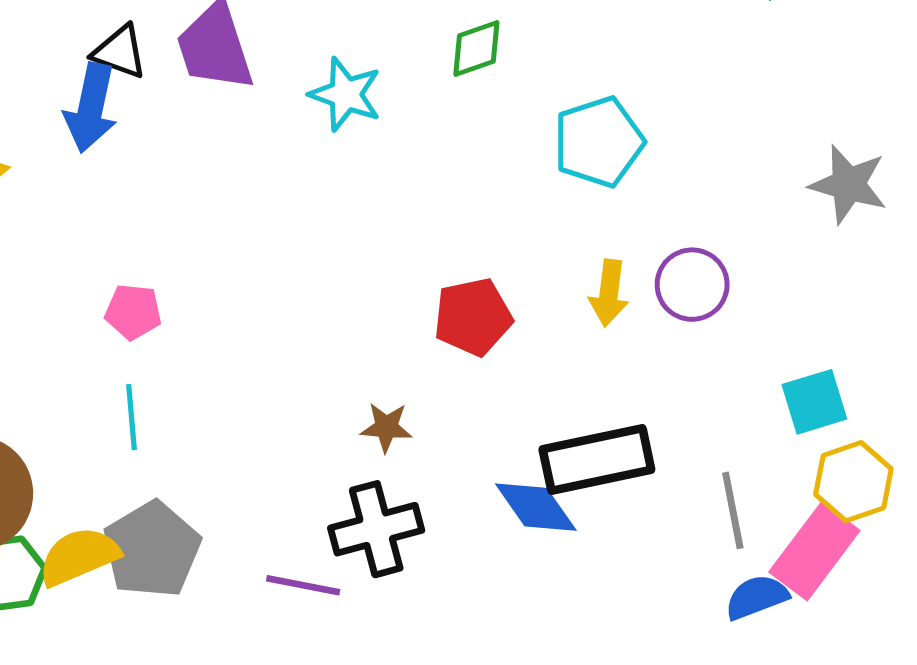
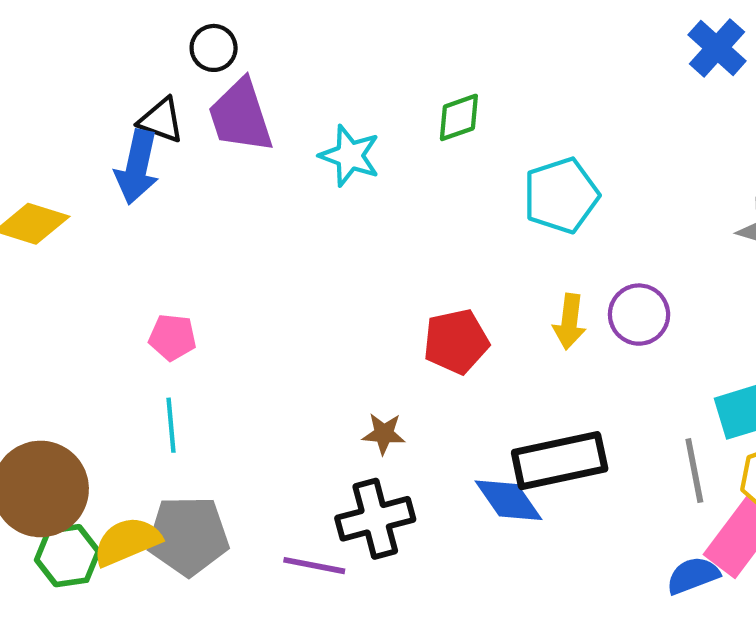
gray line: (733, 510) -> (694, 471), moved
gray pentagon: (152, 550) -> (188, 536), turned 30

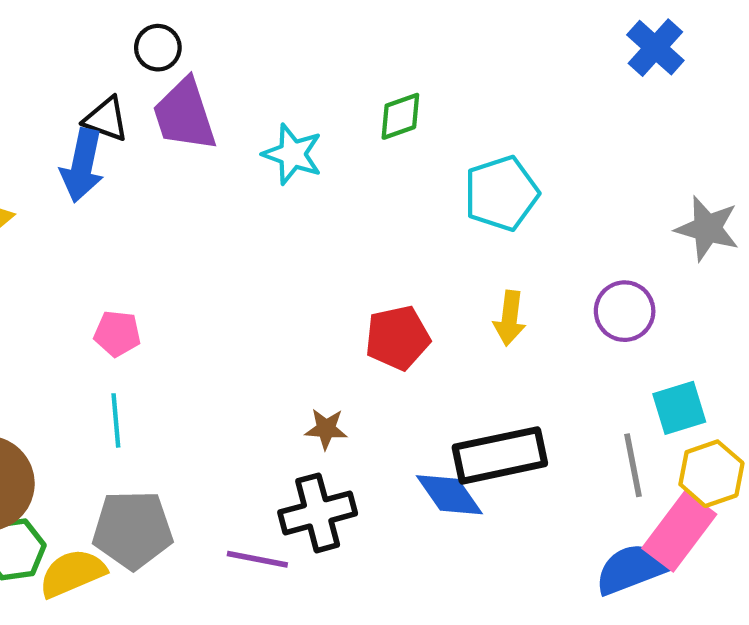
purple circle: (639, 315) -> (625, 311), moved
yellow semicircle: (127, 541) -> (72, 573), moved
blue semicircle: (693, 575) -> (632, 569), size x1.4

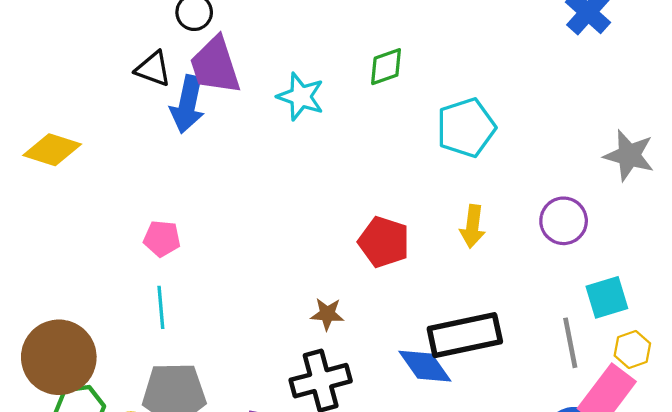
blue arrow: (82, 165) -> (187, 104), moved
red pentagon: (398, 338) -> (384, 242), turned 30
yellow hexagon: (711, 474) -> (632, 350), size x0.7

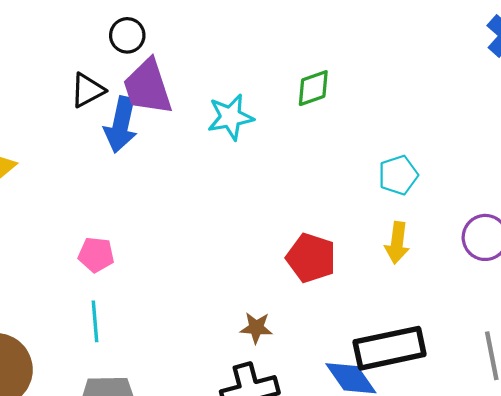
black triangle: (153, 69) -> (87, 90), turned -48
cyan star: (301, 97) -> (230, 117), turned -30
cyan pentagon: (466, 128) -> (398, 175), moved, size x0.7

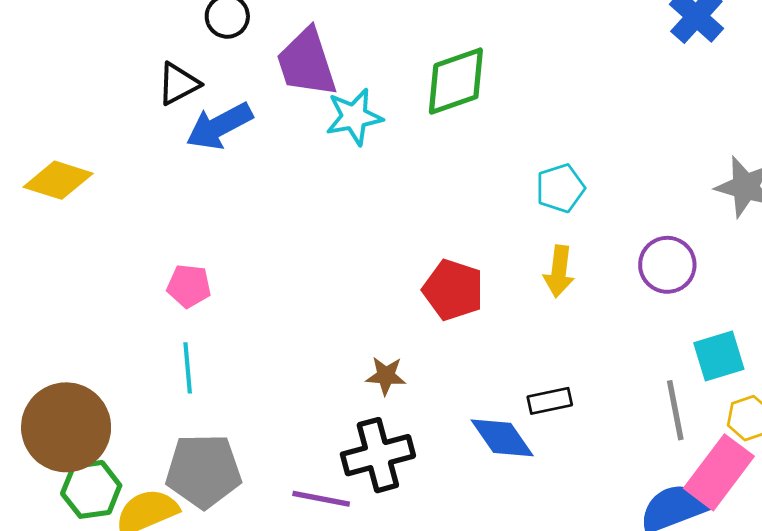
purple trapezoid: (148, 87) -> (307, 63), moved
green diamond: (313, 88) -> (456, 81), size x1.5
blue arrow: (121, 125) -> (219, 126), turned 50
black rectangle: (390, 348) -> (550, 401), size x0.5

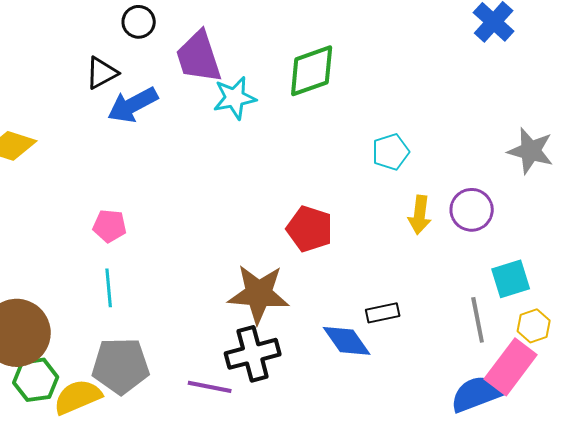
yellow arrow: (559, 271) -> (420, 215), moved
brown star: (386, 376) -> (259, 294), size x2.0

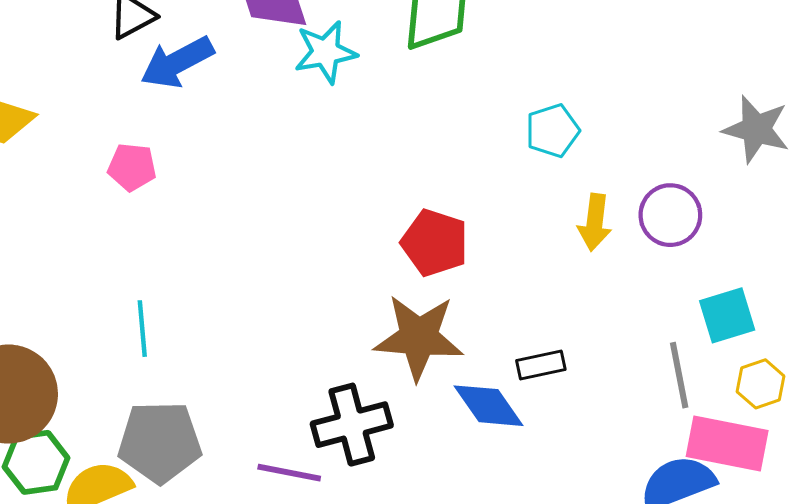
pink pentagon: (110, 226) -> (132, 167), moved
brown star: (259, 294) -> (419, 337), moved
pink rectangle: (511, 367) -> (727, 443), turned 64

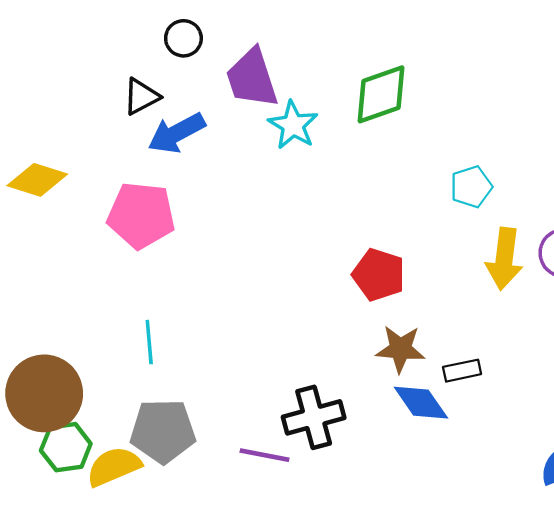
cyan star: (326, 52) -> (293, 125), turned -30
pink pentagon: (132, 167) -> (141, 215), size x1.8
yellow arrow: (595, 222) -> (504, 259), size x1.4
brown star: (419, 337) -> (400, 349), moved, size x0.7

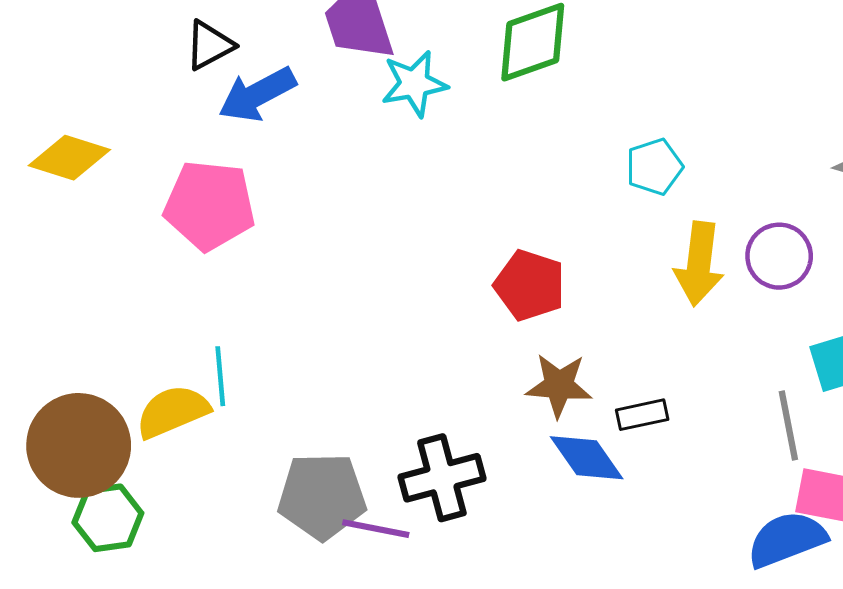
cyan star: (293, 125) -> (414, 84), turned 30
gray pentagon: (163, 431) -> (322, 496), moved
yellow semicircle: (114, 466) -> (173, 412), moved

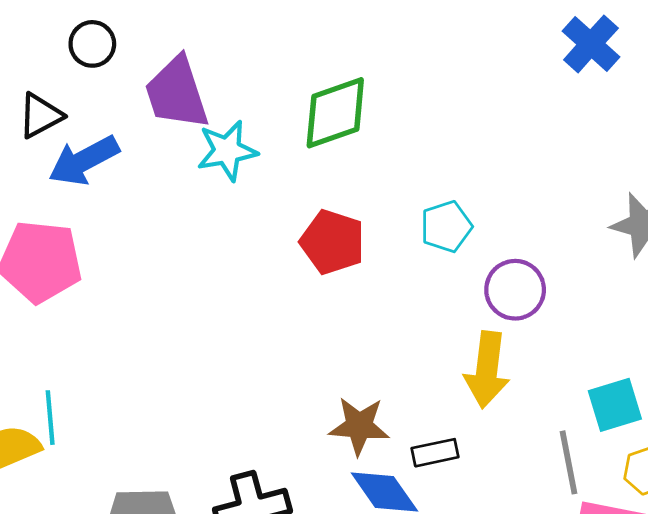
purple circle: (779, 256) -> (515, 290), moved
yellow arrow: (699, 264) -> (487, 370), moved
red pentagon: (530, 285) -> (332, 242), moved

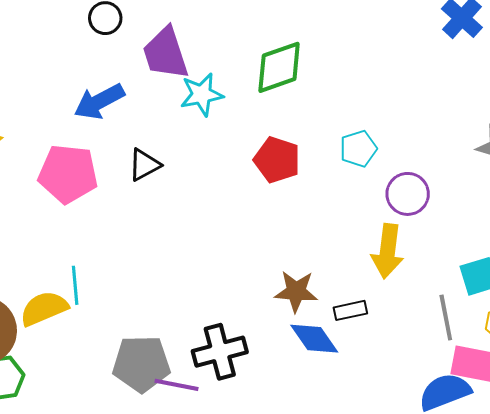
black triangle: (40, 116) -> (144, 165), moved

